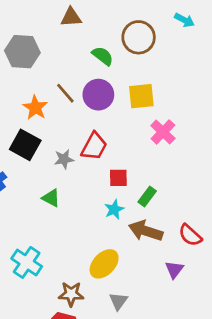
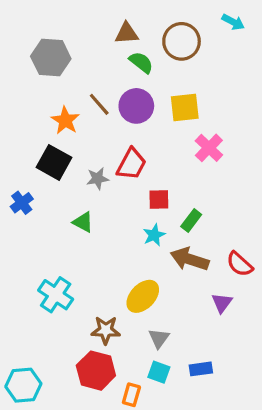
brown triangle: (71, 17) -> (127, 33), moved

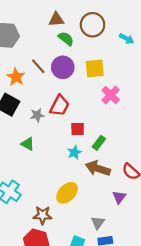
cyan arrow: (233, 22) -> (127, 39), moved
gray triangle: (159, 338) -> (98, 223), moved

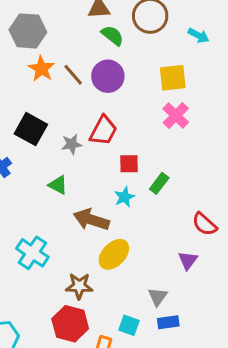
yellow square: (95, 68) -> (173, 78), moved
orange star: (16, 77) -> (41, 69), moved
brown arrow: (98, 168) -> (91, 220), moved

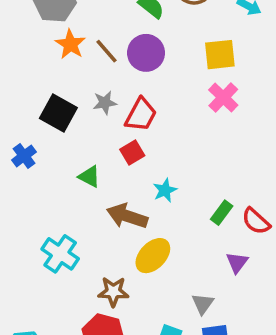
gray star: (72, 144) -> (105, 103), moved
red square: (129, 164) -> (132, 153), moved, turned -30
green rectangle: (159, 183) -> (222, 213), moved

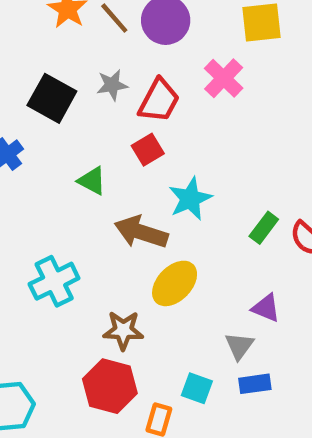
pink cross: (223, 98) -> (224, 78), moved
cyan star: (165, 190) -> (190, 199), size x1.4
cyan cross: (60, 254) -> (54, 281), turned 30
purple triangle: (237, 262) -> (266, 308), moved, turned -45

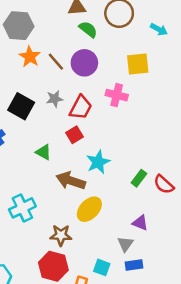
pink cross: (224, 78) -> (117, 95), turned -30

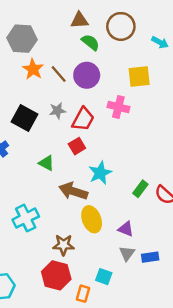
yellow ellipse: (89, 209) -> (92, 219), turned -65
purple triangle: (140, 223) -> (126, 229), moved
blue rectangle: (134, 265) -> (150, 257), moved

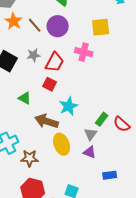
red square: (77, 146) -> (50, 84), turned -32
brown star: (64, 245) -> (30, 158), moved
gray triangle: (127, 253) -> (91, 134), moved

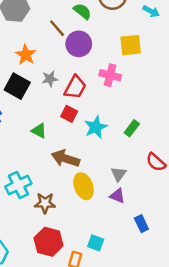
orange star: (14, 21) -> (26, 55), moved
brown line: (35, 25) -> (57, 28), moved
cyan star: (69, 106) -> (96, 127), moved
green rectangle: (102, 119) -> (132, 128), moved
blue rectangle: (110, 175) -> (141, 224), turned 72

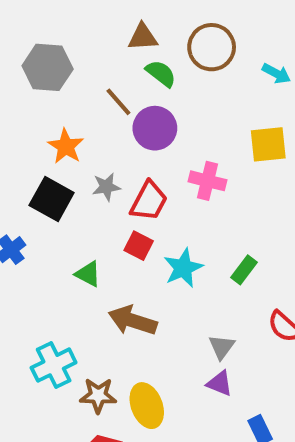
yellow square: (131, 45) -> (268, 144), moved
yellow ellipse: (84, 186) -> (147, 406), moved

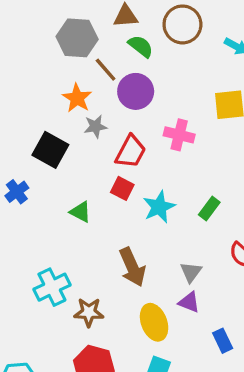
gray hexagon: (48, 67) -> (77, 38), moved
orange star: (66, 146) -> (77, 98), moved
gray star: (106, 187) -> (95, 127), moved
brown arrow: (133, 321) -> (132, 267), moved, turned -132
yellow ellipse: (147, 406) -> (154, 322), moved

